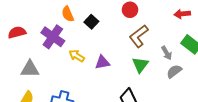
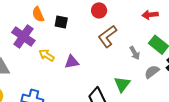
black square: (91, 22) -> (61, 22), turned -32
green triangle: (140, 65) -> (122, 84), moved
gray semicircle: (174, 71) -> (152, 72), moved

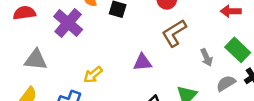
yellow arrow: (47, 55) -> (93, 75), moved, turned -77
purple triangle: (72, 62) -> (142, 62), moved

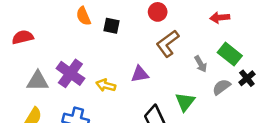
purple cross: (68, 23) -> (70, 73), moved
yellow arrow: (93, 75) -> (106, 85), moved, turned 60

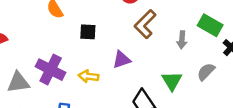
black square: (111, 26) -> (88, 32), moved
gray arrow: (201, 64) -> (182, 40), turned 42
gray semicircle: (221, 87) -> (206, 72), moved

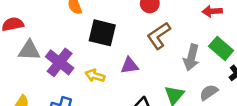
black square: (88, 32) -> (102, 33), size x1.6
gray arrow: (182, 40) -> (191, 57), size x1.5
gray triangle: (18, 82) -> (29, 50), moved

